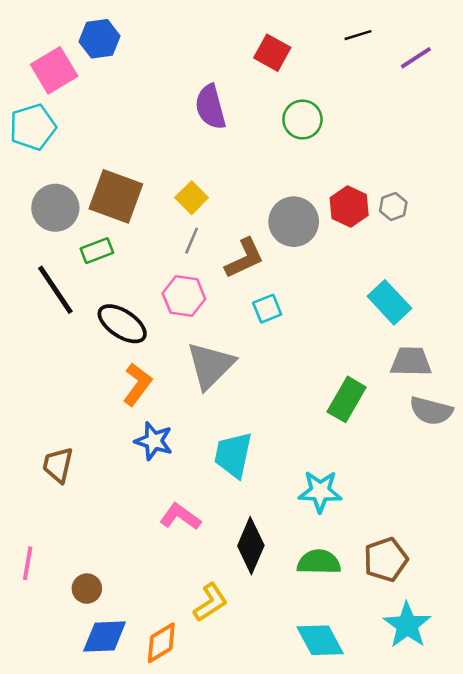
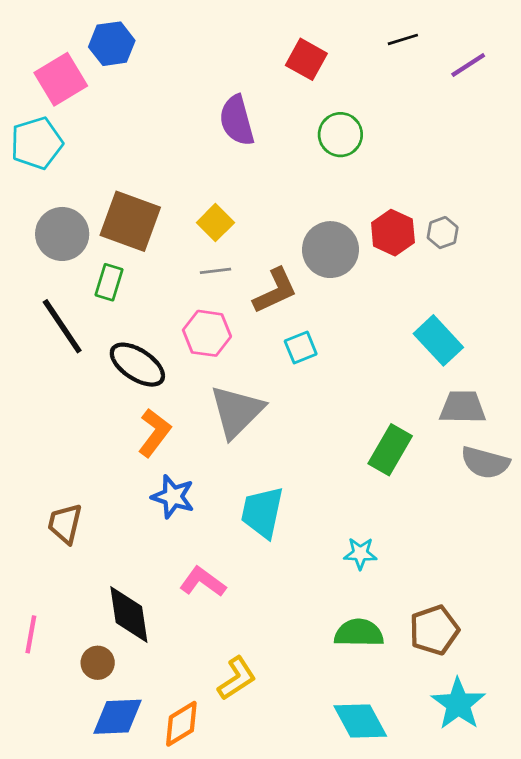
gray line: (192, 241) -> (215, 271), turned 60
green rectangle: (97, 251) -> (109, 282), turned -52
cyan star: (320, 491) -> (360, 553), size x0.7
black diamond: (251, 546) -> (129, 614), moved, turned -32

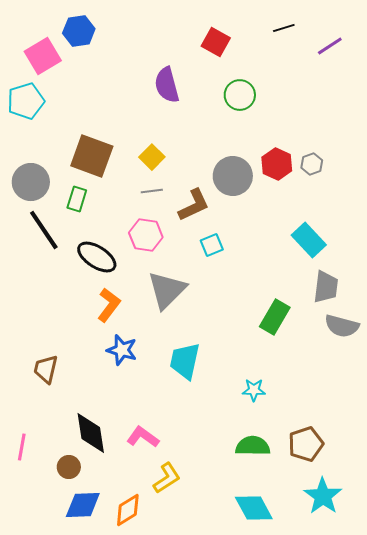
gray circle: (62, 234) -> (31, 182), moved
gray trapezoid: (463, 407) -> (326, 287), turned 96
pink L-shape: (203, 582) -> (143, 437), moved

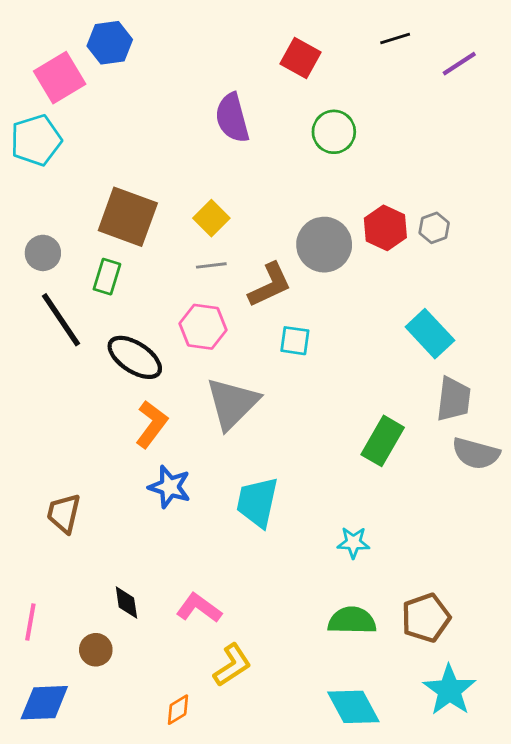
gray circle: (31, 182) -> (43, 253), size x0.7
cyan square: (212, 245) -> (295, 341), turned 30
black diamond: (91, 433) -> (126, 602), size x0.6
blue diamond: (83, 505) -> (44, 703), moved
orange diamond: (128, 510) -> (178, 710), size x0.7

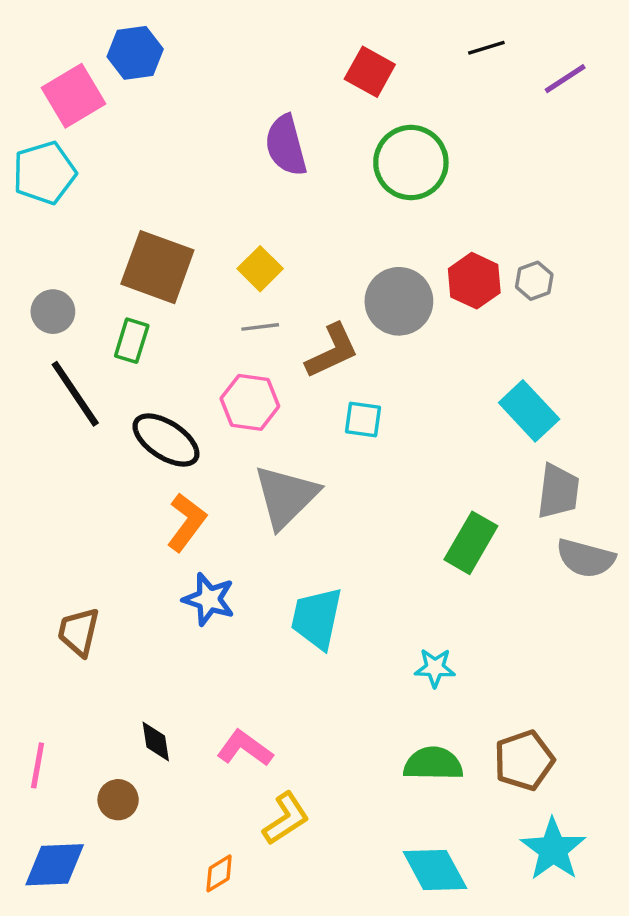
green circle: (334, 132) -> (411, 163), size x1.4

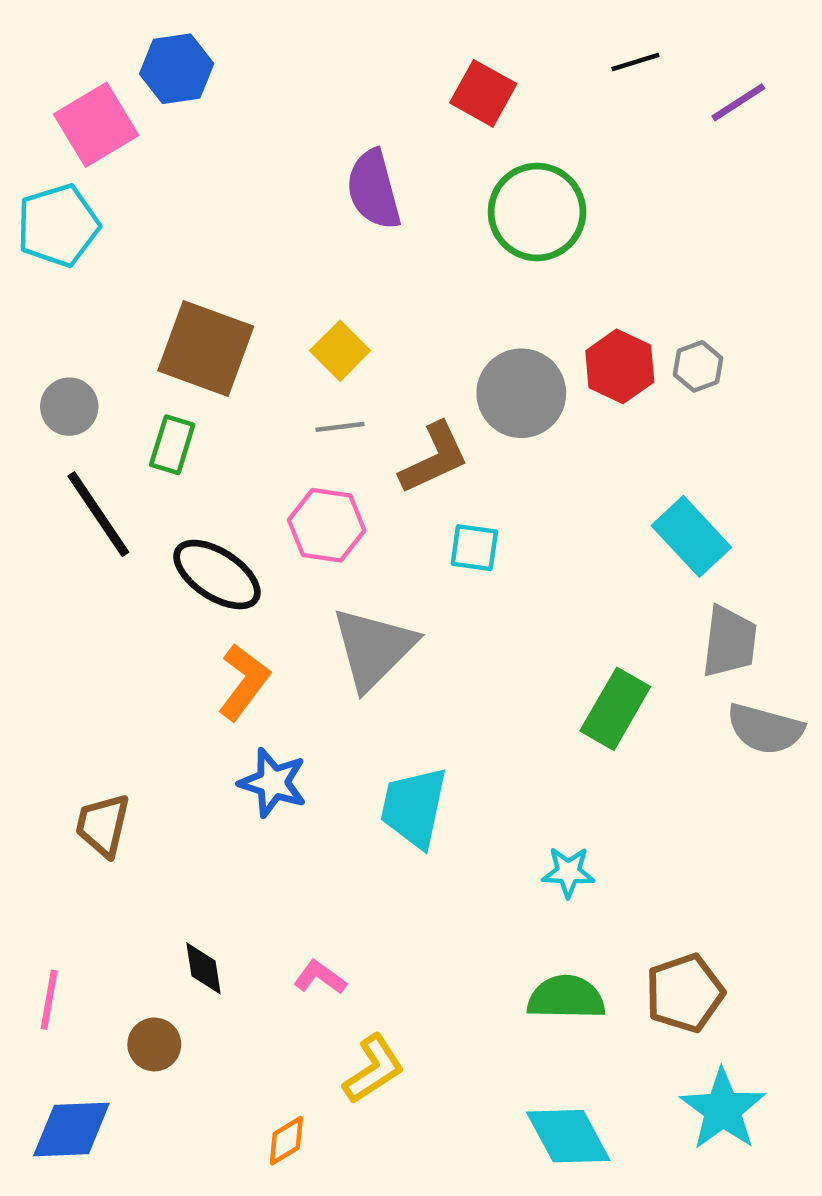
pink L-shape: (245, 748) -> (320, 977), size x0.7

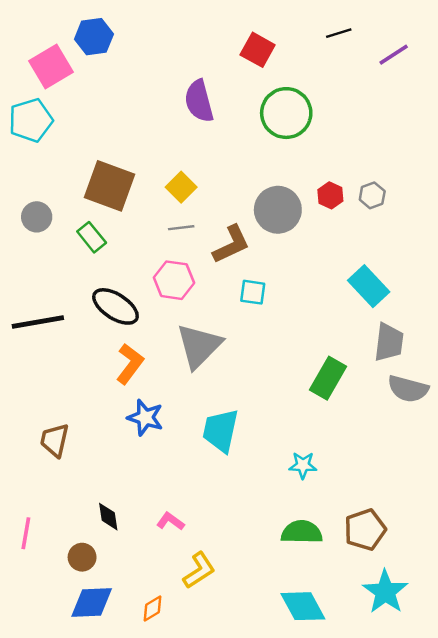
red hexagon: (620, 366) -> (330, 195), size x0.7
green rectangle: (172, 445) -> (92, 237), turned -56
black line: (98, 514) -> (38, 322), moved, turned -66
blue diamond: (71, 1130) -> (92, 603), moved

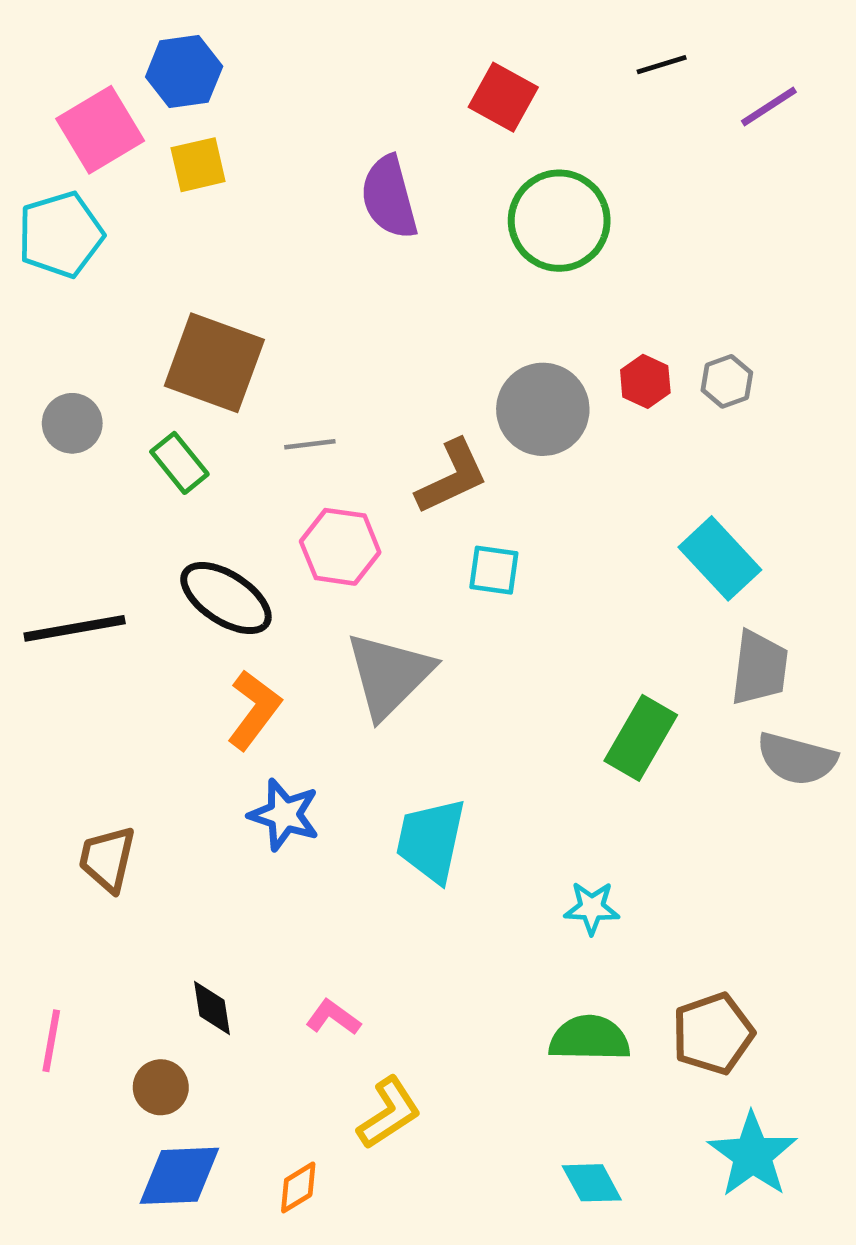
yellow square: (181, 187) -> (198, 165), moved, turned 32
gray line: (181, 228) -> (310, 444), moved
cyan diamond: (303, 606) -> (592, 1183), size x0.7

